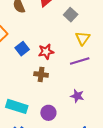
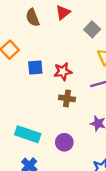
blue square: (22, 49) -> (35, 68), turned 32
brown cross: (41, 74) -> (67, 98), moved

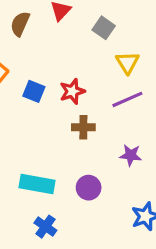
brown semicircle: (33, 18) -> (20, 24), turned 54
blue square: (35, 68) -> (34, 91), turned 35

